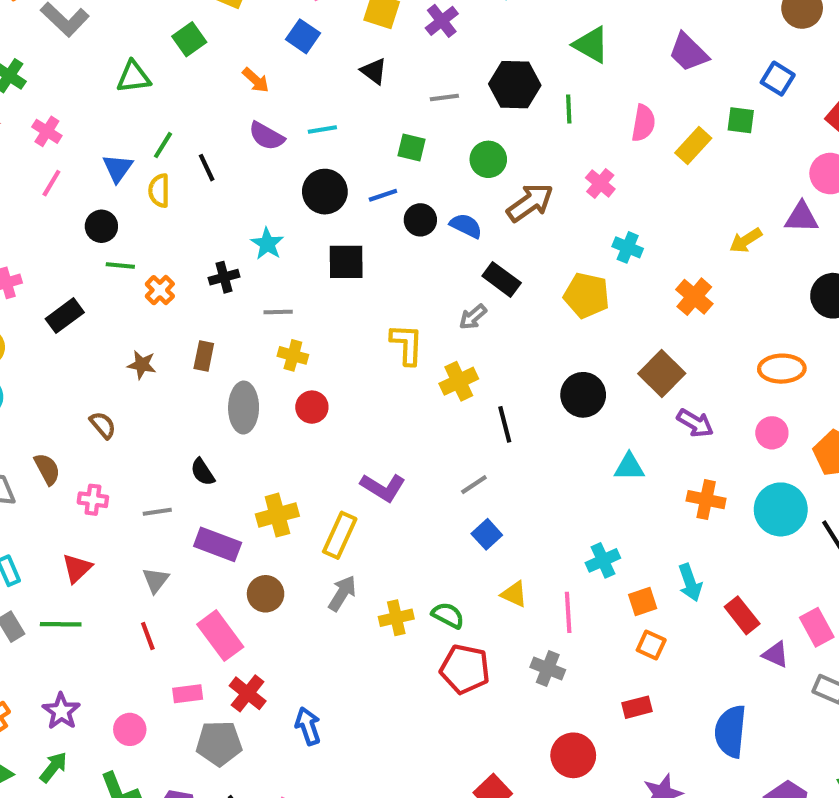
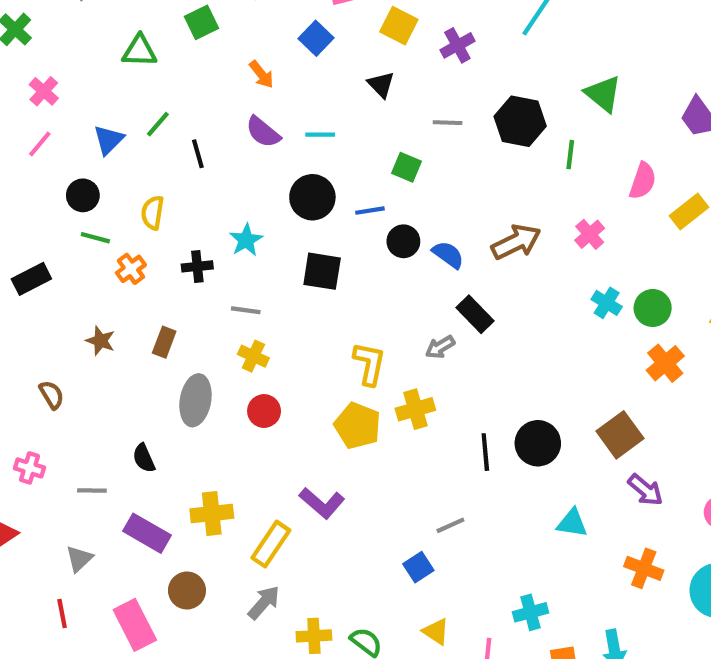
green circle: (488, 159) -> (653, 308), moved
yellow semicircle: (159, 191) -> (152, 213), moved
yellow pentagon: (587, 295) -> (358, 426), moved
black line: (505, 424) -> (485, 452), moved
gray line: (474, 485) -> (450, 525), moved

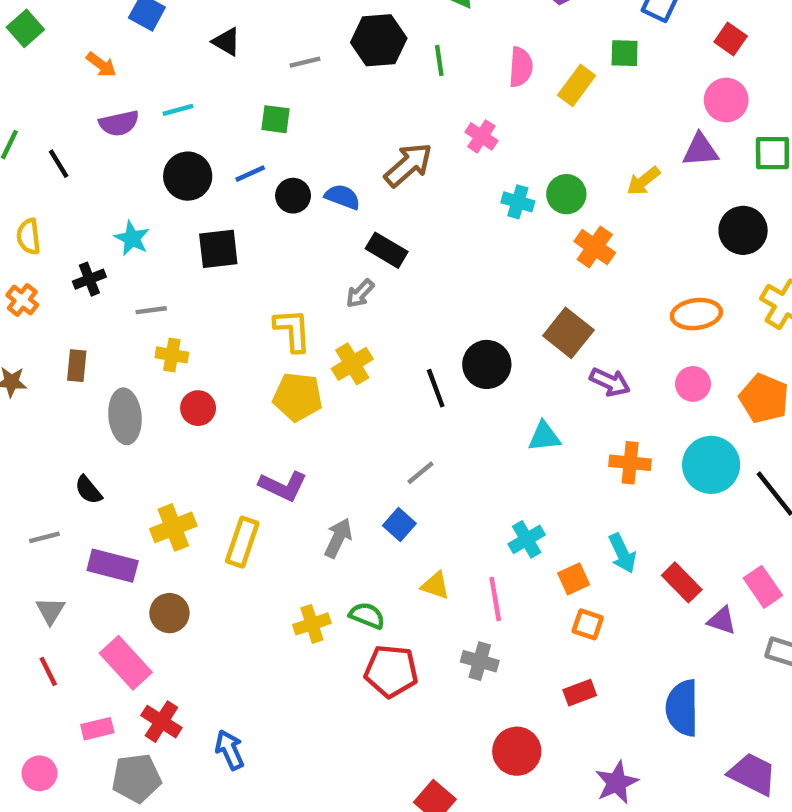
purple semicircle: (263, 132) -> (119, 123), turned -36
gray arrow: (264, 603) -> (338, 538), moved

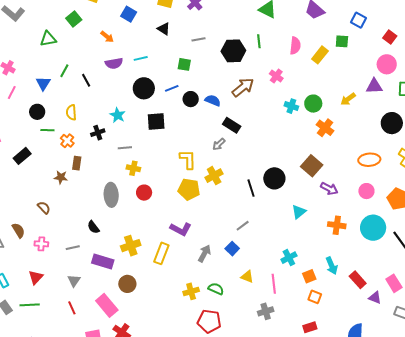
black hexagon: (379, 40) -> (233, 51), moved
brown rectangle: (77, 366) -> (77, 163), moved
cyan triangle: (544, 436) -> (299, 212), turned -35
gray cross: (480, 661) -> (266, 311), turned -35
red pentagon: (391, 671) -> (209, 321), moved

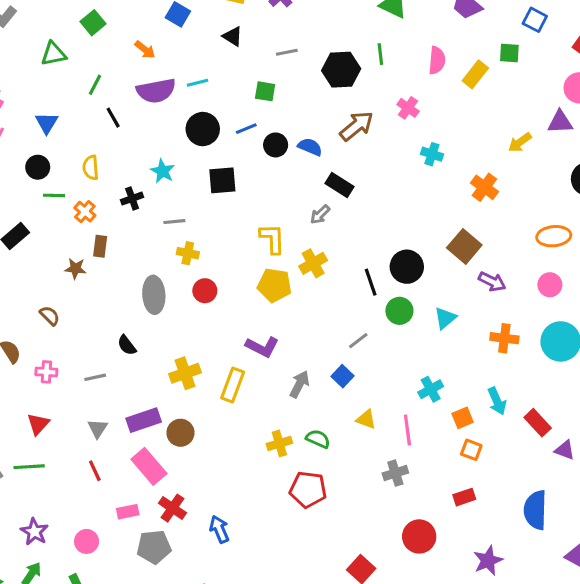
purple semicircle: (114, 63) -> (156, 91), size x1.4
green line: (64, 71) -> (95, 85), moved
green circle: (313, 104) -> (399, 311), moved
purple rectangle: (103, 262) -> (144, 420), moved, turned -35

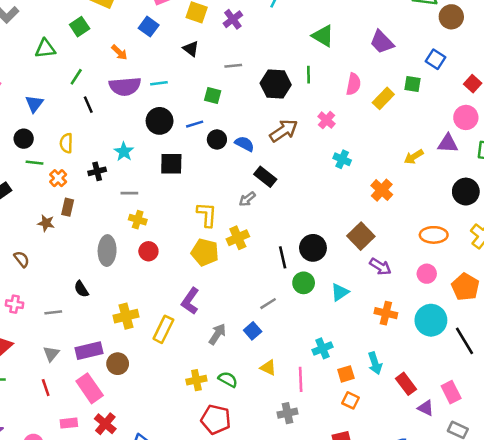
purple L-shape: (262, 347) -> (190, 301), turned 92

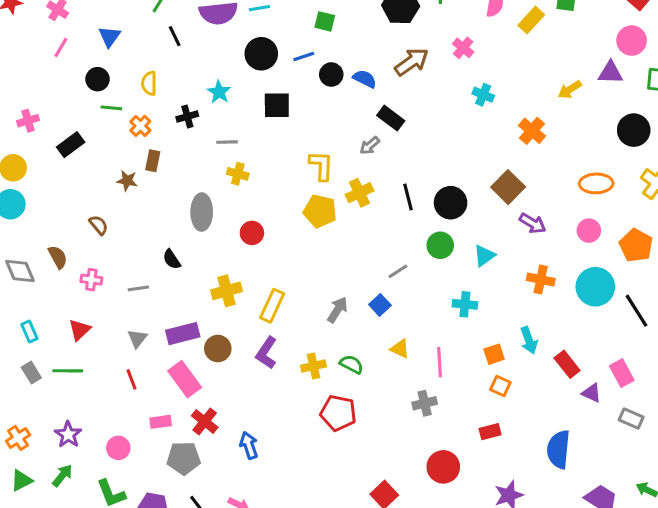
red circle: (148, 251) -> (252, 233), moved
black line: (283, 257) -> (408, 197), moved
purple L-shape: (190, 301) -> (266, 353), moved
cyan cross: (323, 348) -> (465, 304), moved, turned 30

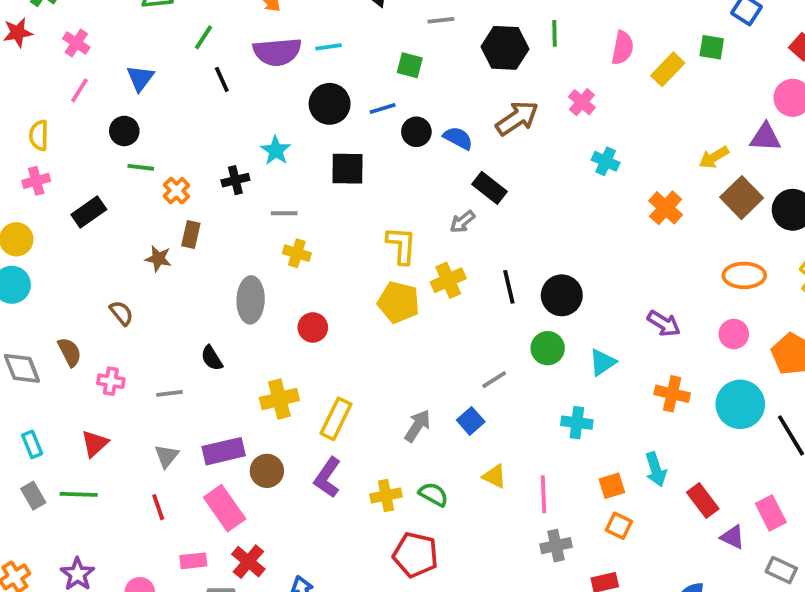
yellow semicircle: (149, 83) -> (39, 135), moved
brown square: (508, 187) -> (742, 198), moved
gray cross: (425, 403) -> (556, 546), moved

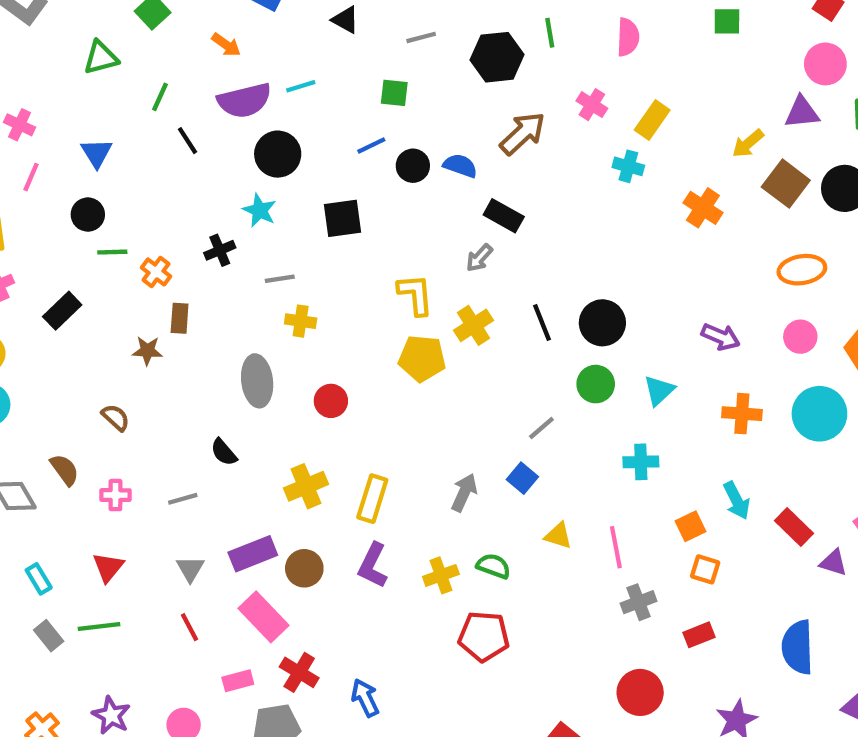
yellow rectangle: (668, 69) -> (652, 120), moved
black circle: (330, 104) -> (278, 154), moved

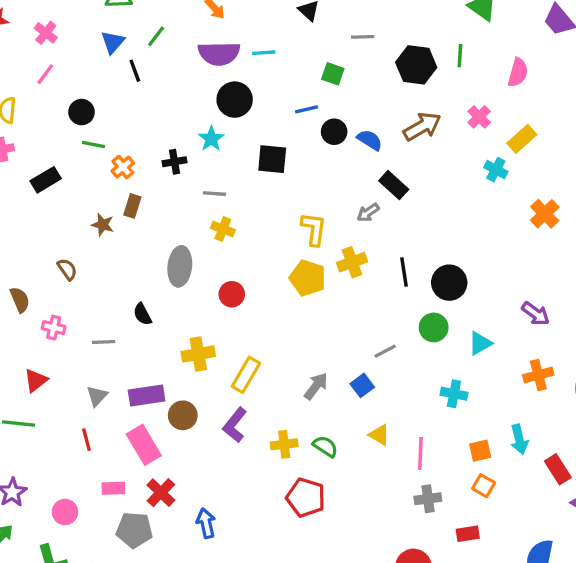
black line: (188, 141) -> (135, 71), moved
blue triangle: (97, 153) -> (113, 42), moved
orange cross: (742, 414) -> (538, 375), turned -32

